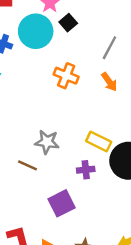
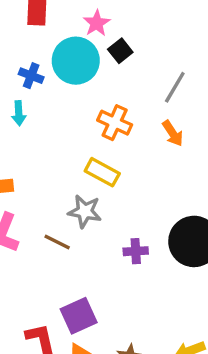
yellow rectangle: (99, 142) -> (102, 172), moved
purple square: (62, 203) -> (79, 316), moved

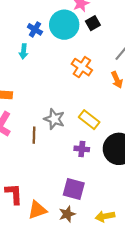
yellow rectangle: (102, 172) -> (89, 120), moved
brown line: (57, 242) -> (34, 135), turned 56
purple square: (79, 316) -> (74, 189), moved, turned 30

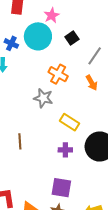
black square: (93, 23) -> (72, 38), moved
gray star: (54, 119) -> (43, 98), moved

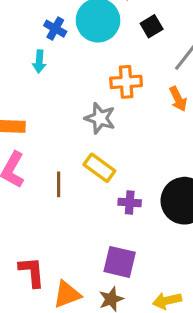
orange cross: (58, 74) -> (126, 82), turned -36
yellow rectangle: (69, 122) -> (99, 168), moved

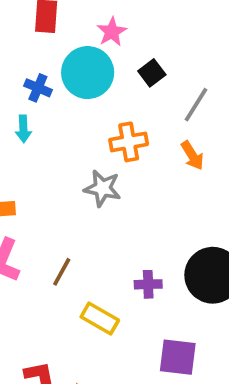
yellow rectangle: (99, 168) -> (100, 319), moved
brown line: (59, 184) -> (62, 272), turned 35
purple square: (120, 262) -> (178, 357), moved

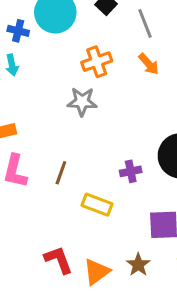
gray line: (196, 105) -> (145, 23), turned -44

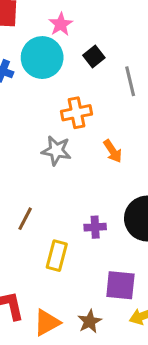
orange arrow: (149, 64) -> (113, 151), moved
yellow rectangle: (97, 205) -> (57, 256), turned 76

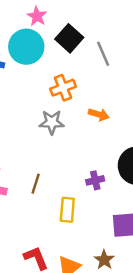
black square: (94, 57) -> (69, 38), size x1.5
orange arrow: (113, 151) -> (99, 114), turned -30

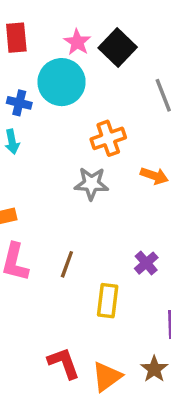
black square: (69, 38) -> (118, 47), moved
purple cross: (95, 180) -> (146, 263), turned -30

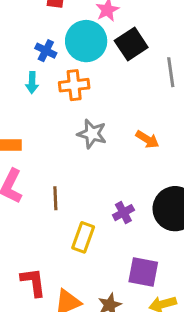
black square: (118, 47) -> (131, 44), moved
orange cross: (108, 138) -> (74, 85), moved
brown line: (67, 264) -> (55, 198), turned -35

